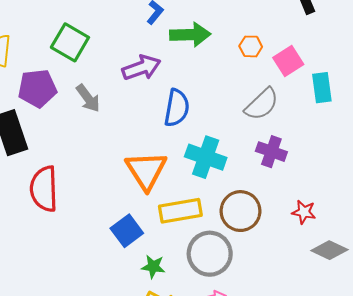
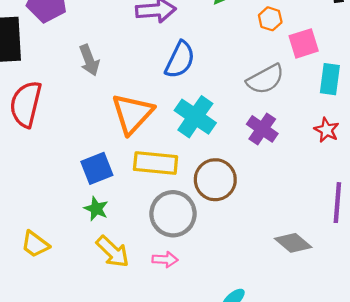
gray arrow: (88, 98) -> (89, 60), moved
red star: (304, 212) -> (327, 130), moved
green star: (153, 267) -> (96, 209), moved

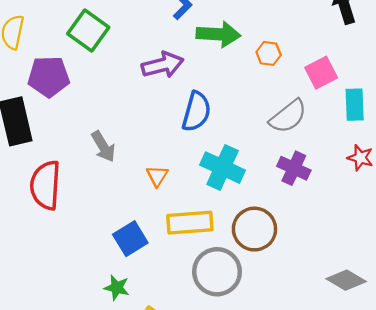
orange hexagon: (270, 19) -> (269, 53), moved
gray arrow: (89, 60) -> (103, 147), moved
orange triangle: (132, 114) -> (157, 176), size x0.5
green star: (96, 209) -> (117, 288), moved

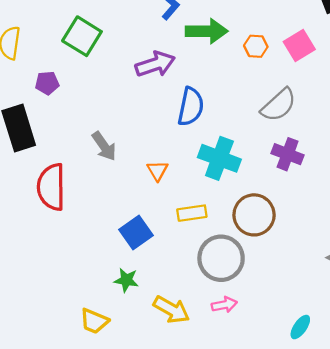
pink square: (321, 73) -> (299, 45), moved
purple pentagon: (49, 77) -> (47, 83), size x0.6
yellow rectangle: (190, 223) -> (192, 213), size x0.7

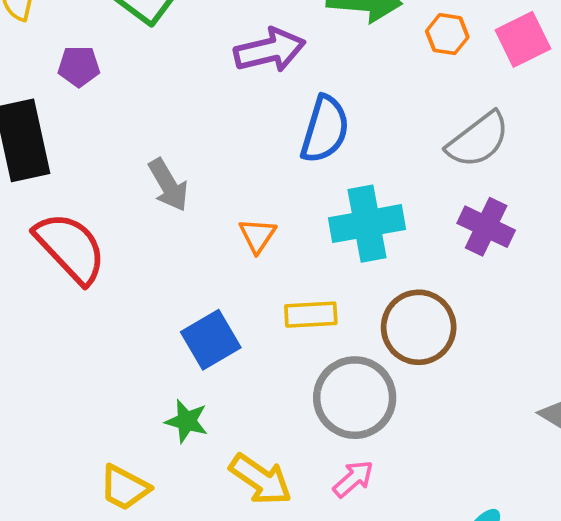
cyan cross: (219, 158) -> (367, 224), turned -36
red semicircle: (51, 187) -> (70, 248), turned 132
pink arrow: (224, 305) -> (353, 479), turned -35

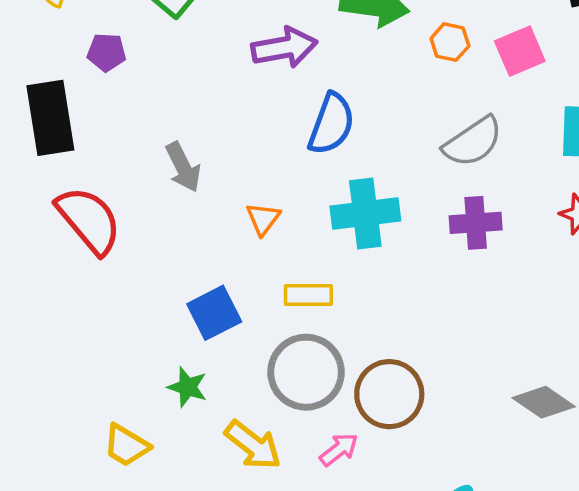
purple cross: (486, 227) -> (476, 223), turned -33
brown circle: (419, 327) -> (389, 394), moved
gray circle: (355, 398) -> (306, 372), moved

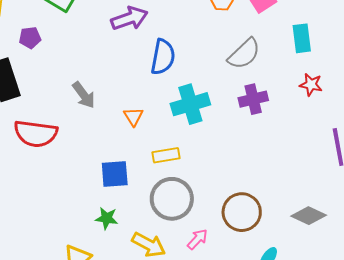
red semicircle: (89, 220) -> (36, 134), turned 147
blue square: (214, 313) -> (115, 174), turned 32
brown circle: (389, 394) -> (242, 212), moved
gray diamond: (544, 402) -> (309, 216), moved

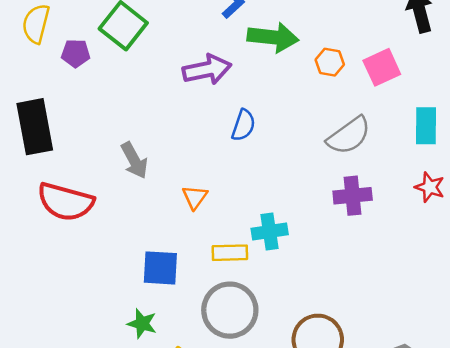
purple pentagon: (30, 38) -> (76, 53), moved
blue semicircle: (163, 57) -> (243, 125), size x0.7
cyan cross: (190, 104) -> (270, 231), moved, size x0.7

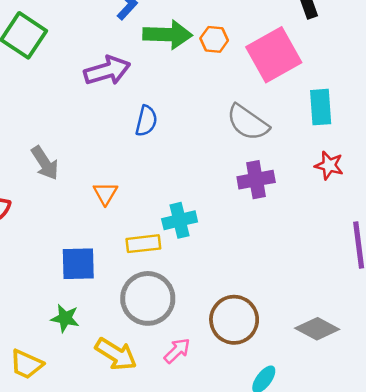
orange hexagon: (330, 62) -> (214, 39), moved
pink square: (382, 67) -> (274, 55), size x1.5
gray semicircle: (349, 136) -> (248, 123), turned 75

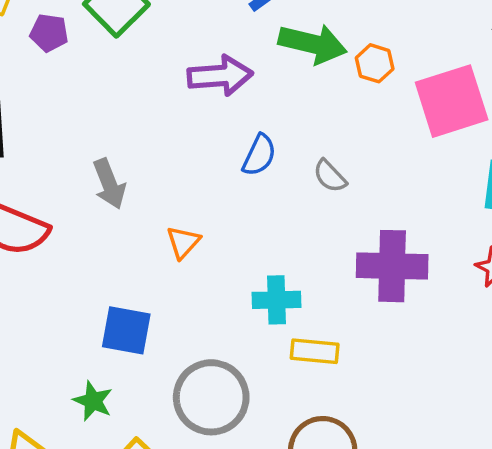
gray semicircle: (248, 123) -> (330, 176), moved, size x0.6
purple cross: (256, 180) -> (392, 266), size x1.4
yellow rectangle: (143, 244) -> (315, 351), moved

